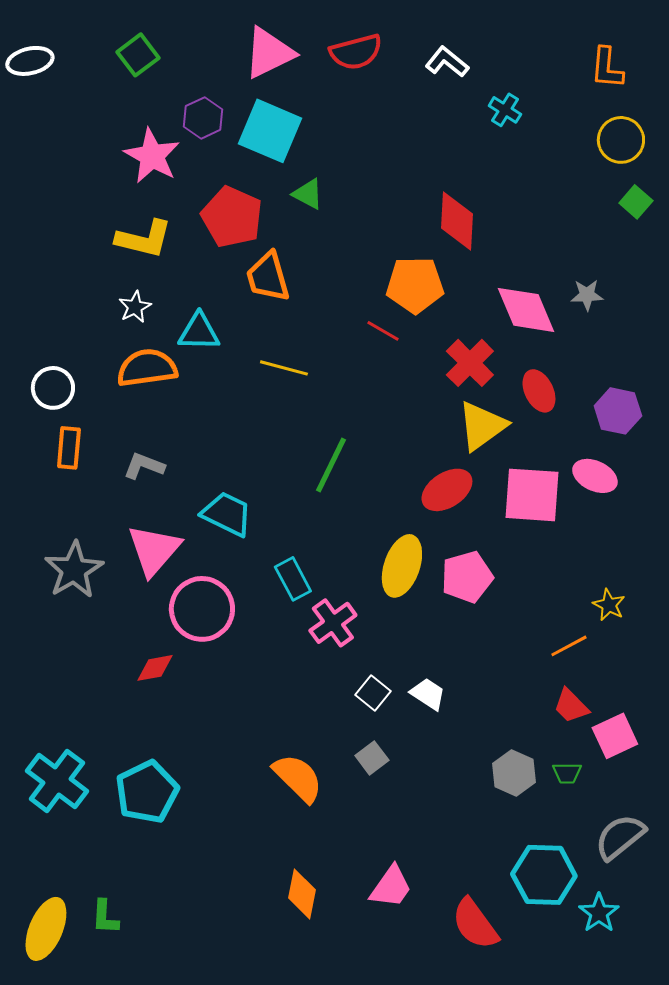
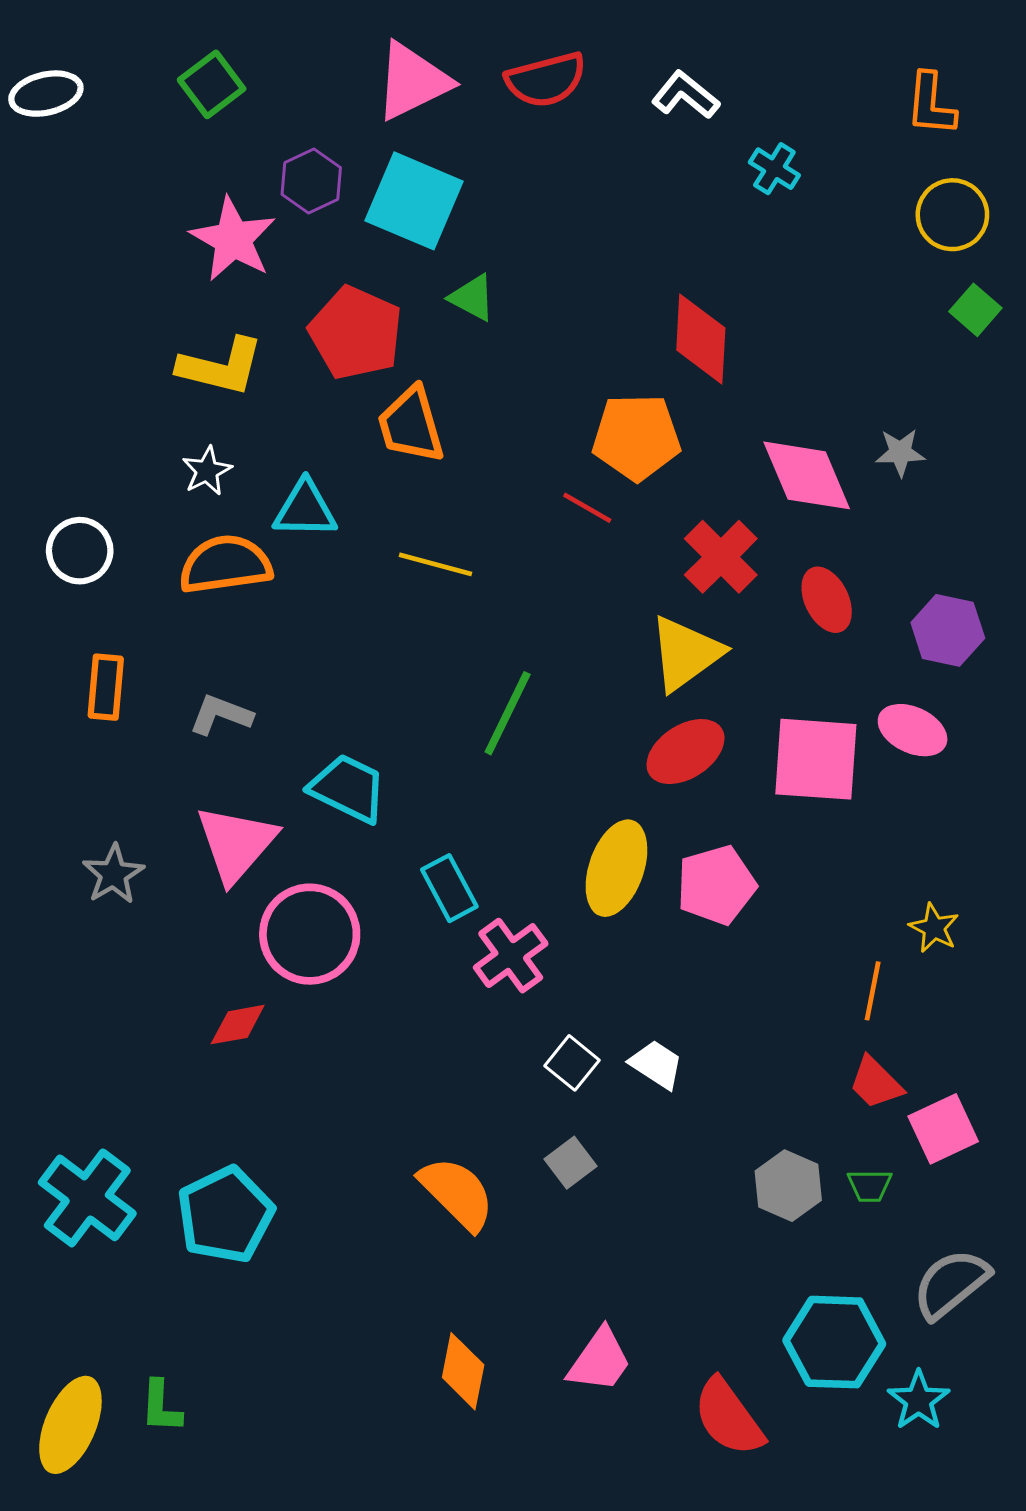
white circle: (53, 388) -> (80, 551), moved
yellow triangle: (482, 426) -> (686, 653), moved
gray star: (74, 570) -> (113, 874), size x0.7
orange line: (569, 646) -> (873, 991), turned -51

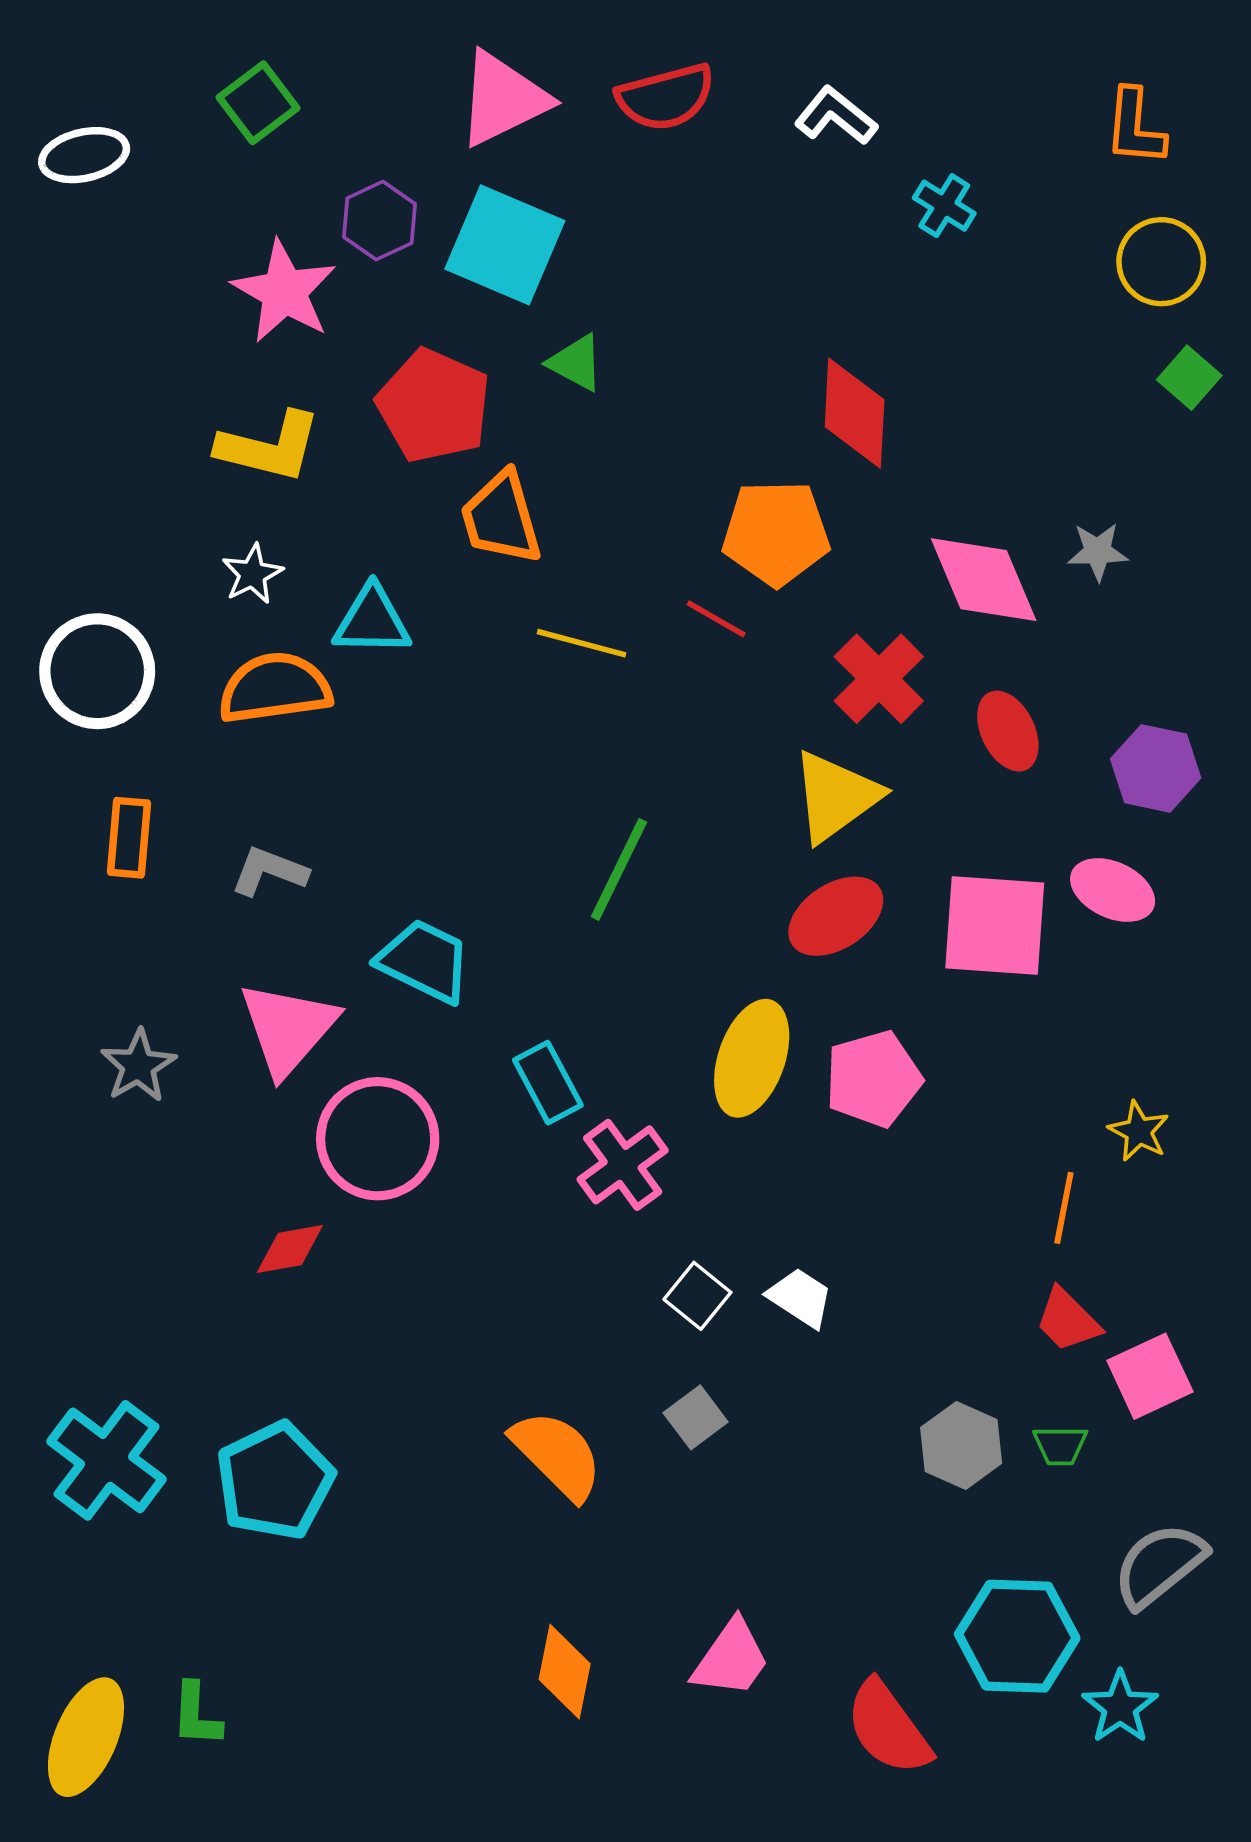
white ellipse: (46, 94) -> (84, 155), moved
white circle: (80, 551) -> (97, 671), size x1.4
yellow line: (435, 564) -> (581, 643), moved

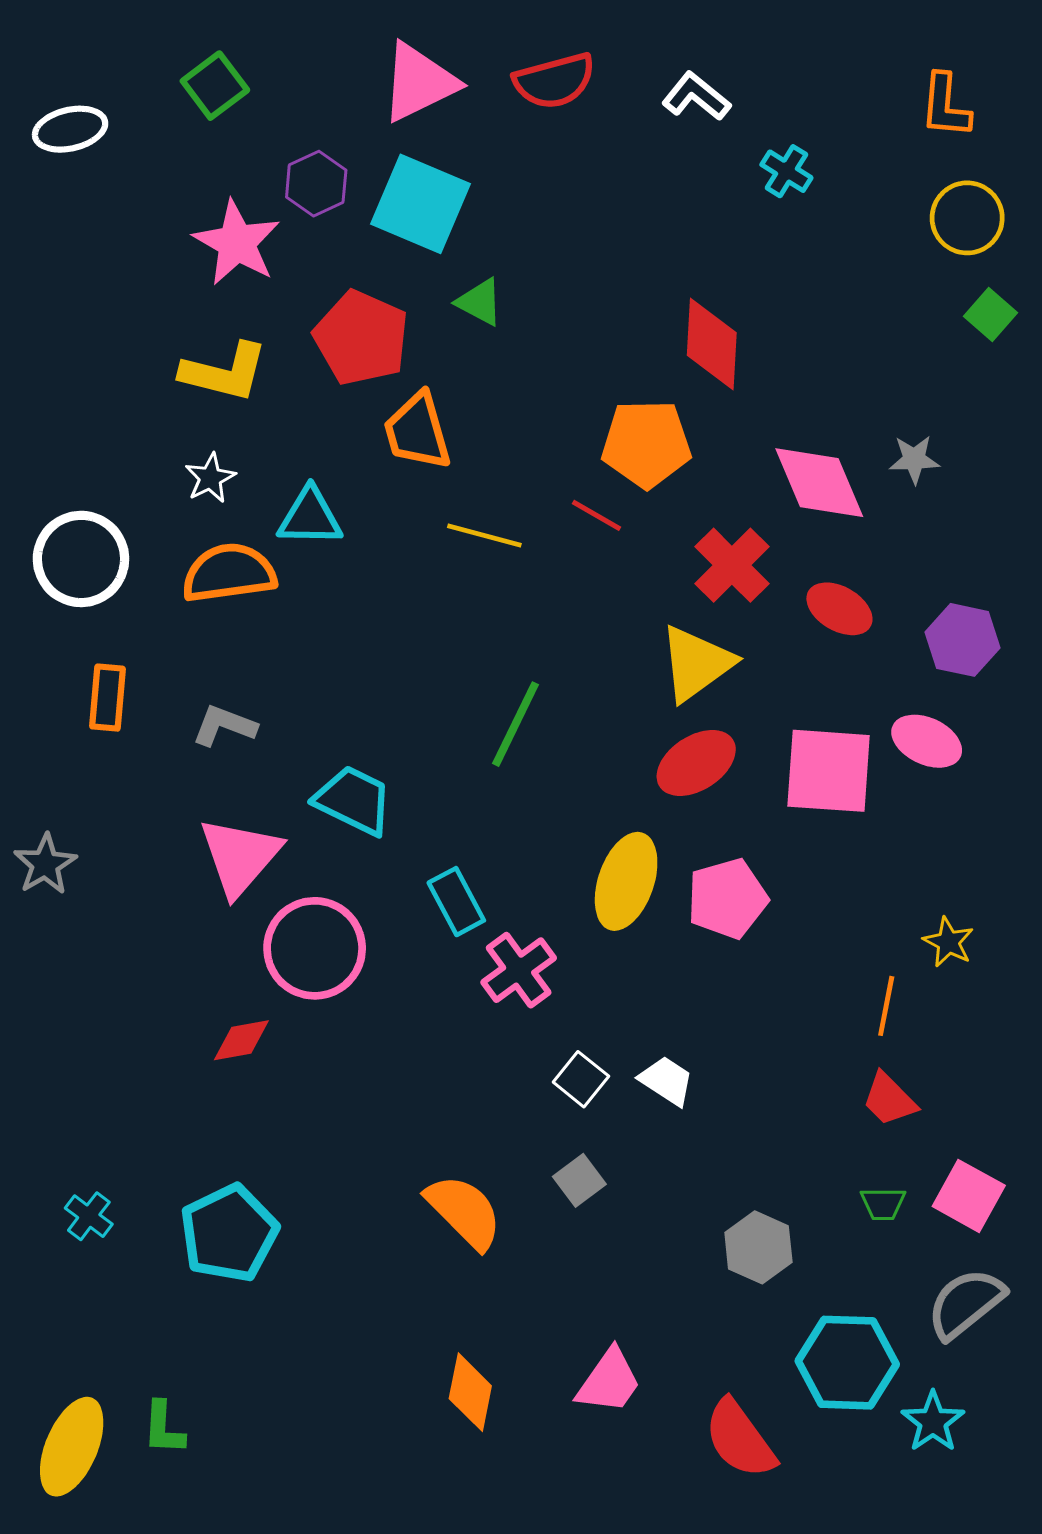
red ellipse: (1008, 731) -> (839, 609), turned -34
gray star: (138, 1066) -> (45, 864), moved
pink square: (1150, 1376) -> (969, 1196), moved, turned -36
gray hexagon: (961, 1445) -> (758, 1247), moved
cyan cross: (107, 1460) -> (89, 1216), size x0.5

